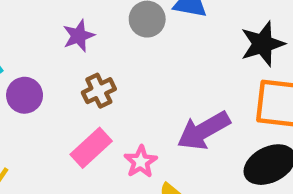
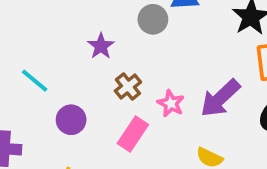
purple circle: (25, 95) -> (71, 120), moved
pink star: (141, 162) -> (171, 103), moved

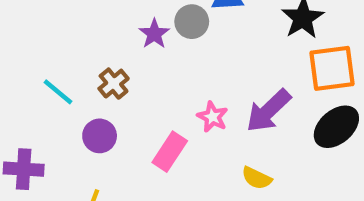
purple star: (101, 46) -> (154, 34), moved
brown cross: (128, 86) -> (114, 84), moved

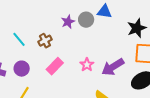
purple circle: (100, 136) -> (22, 69), moved
pink rectangle: (170, 152) -> (55, 66), moved

